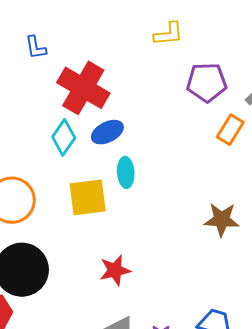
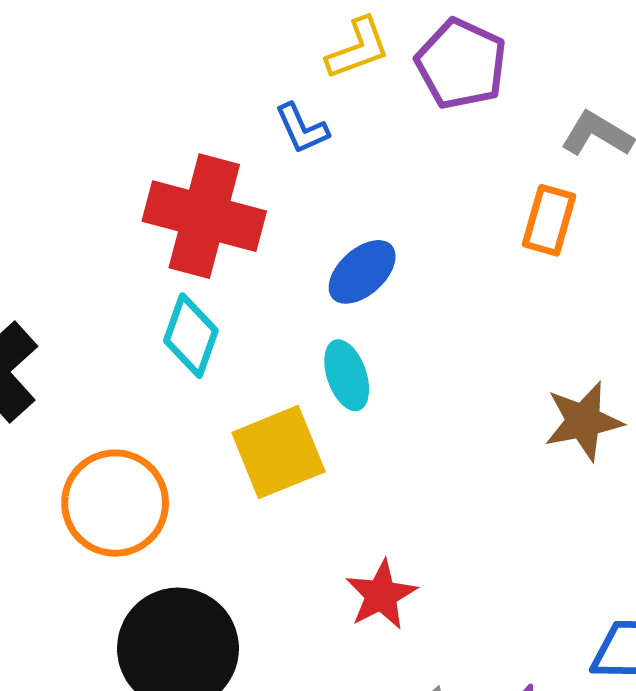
blue L-shape: (36, 48) -> (302, 129), moved
purple pentagon: (207, 82) -> (461, 64), moved, turned -30
blue ellipse: (107, 132) -> (362, 272), moved

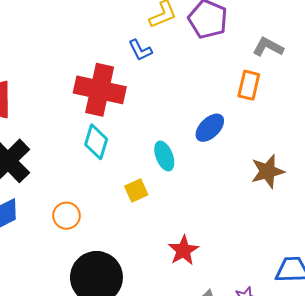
blue ellipse: (362, 272) -> (210, 128), moved
yellow square: (278, 452) -> (136, 191), size x0.6
orange circle: (115, 503) -> (67, 216), size x0.6

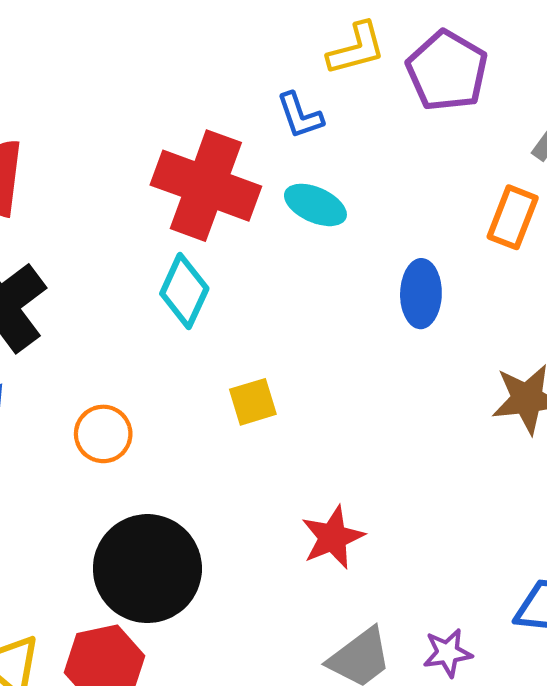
blue ellipse: (210, 128) -> (421, 294), turned -52
cyan ellipse: (164, 156) -> (315, 205), moved, turned -52

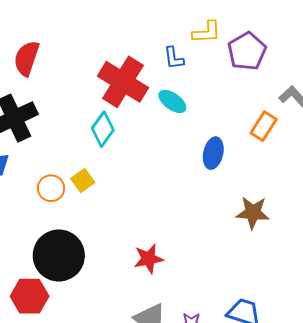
yellow square: (253, 402) -> (83, 180), moved, turned -30

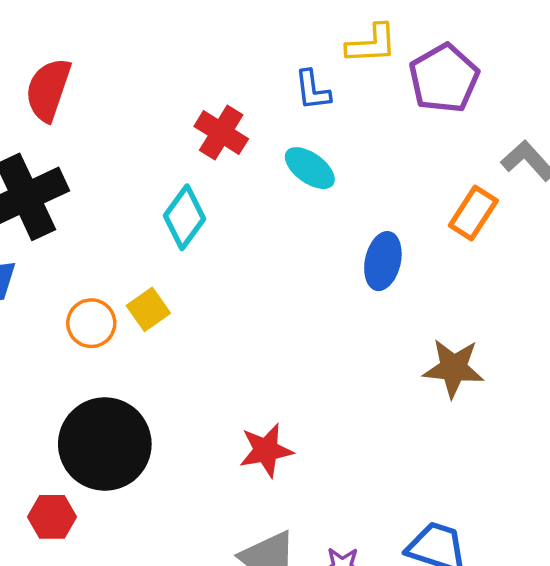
red cross: (123, 82) -> (221, 133), size x0.6
red hexagon: (30, 296) -> (52, 517), size x0.7

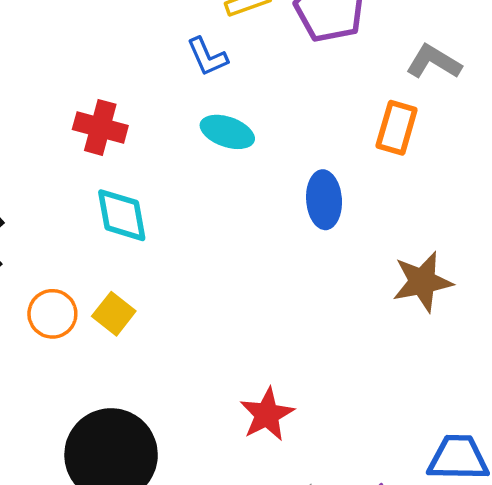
red cross: (221, 133) -> (100, 127), moved
cyan diamond: (185, 217) -> (122, 215), turned -30
orange circle: (91, 323) -> (52, 314), moved

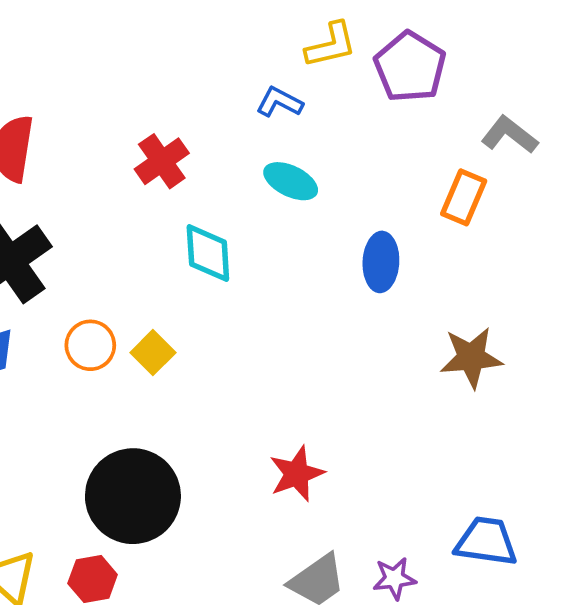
blue L-shape: (207, 57) -> (279, 102), turned 135
red cross: (100, 127) -> (162, 161), turned 33
cyan diamond: (122, 215) -> (208, 253), moved

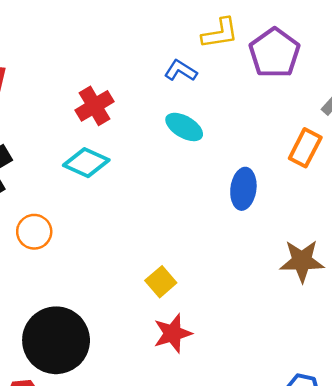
cyan diamond: (208, 253) -> (86, 163), moved, turned -66
yellow square: (153, 353) -> (161, 282), moved

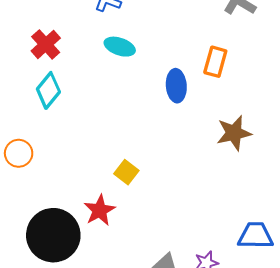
orange rectangle: (305, 148) -> (215, 62), moved
cyan diamond: (86, 163) -> (48, 90), turned -64
red star: (173, 333) -> (100, 210), moved

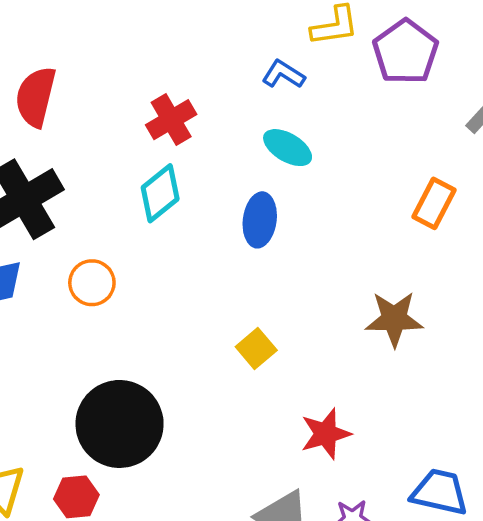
blue ellipse: (176, 86) -> (260, 220), moved
brown star: (234, 133) -> (394, 319), moved
red star: (100, 210) -> (326, 434), moved

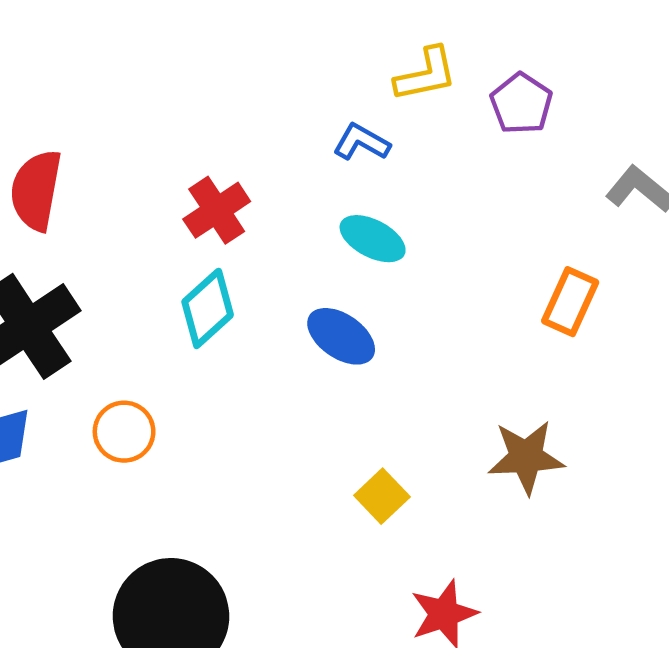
purple pentagon: (406, 52) -> (521, 104), size x0.7
blue ellipse: (260, 220) -> (341, 336), turned -60
yellow square: (256, 349) -> (382, 496), moved

